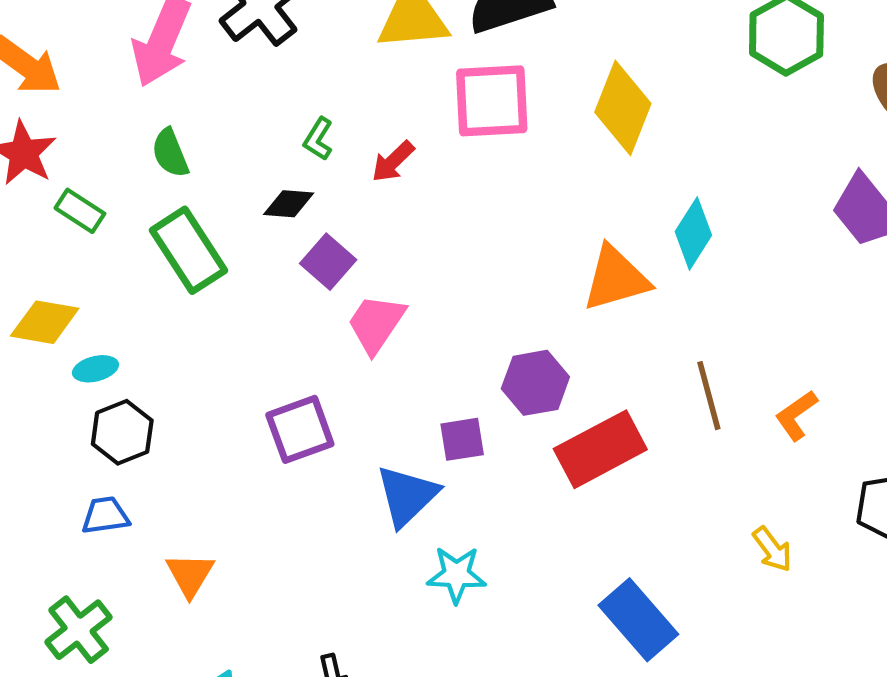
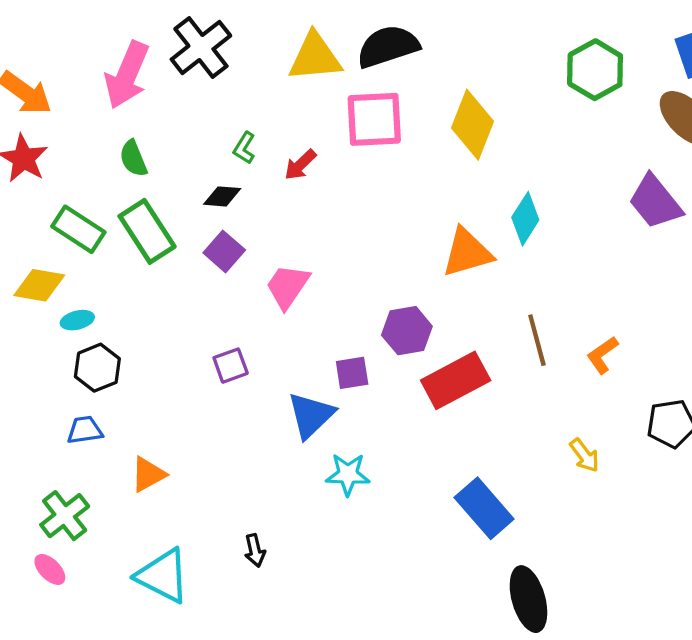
green rectangle: (80, 211) -> (78, 229), moved, size x1.4
purple square: (328, 262) -> (224, 251), moved
purple square: (300, 429) -> (231, 366), size x0.7
orange triangle: (190, 575) -> (148, 474), turned 30

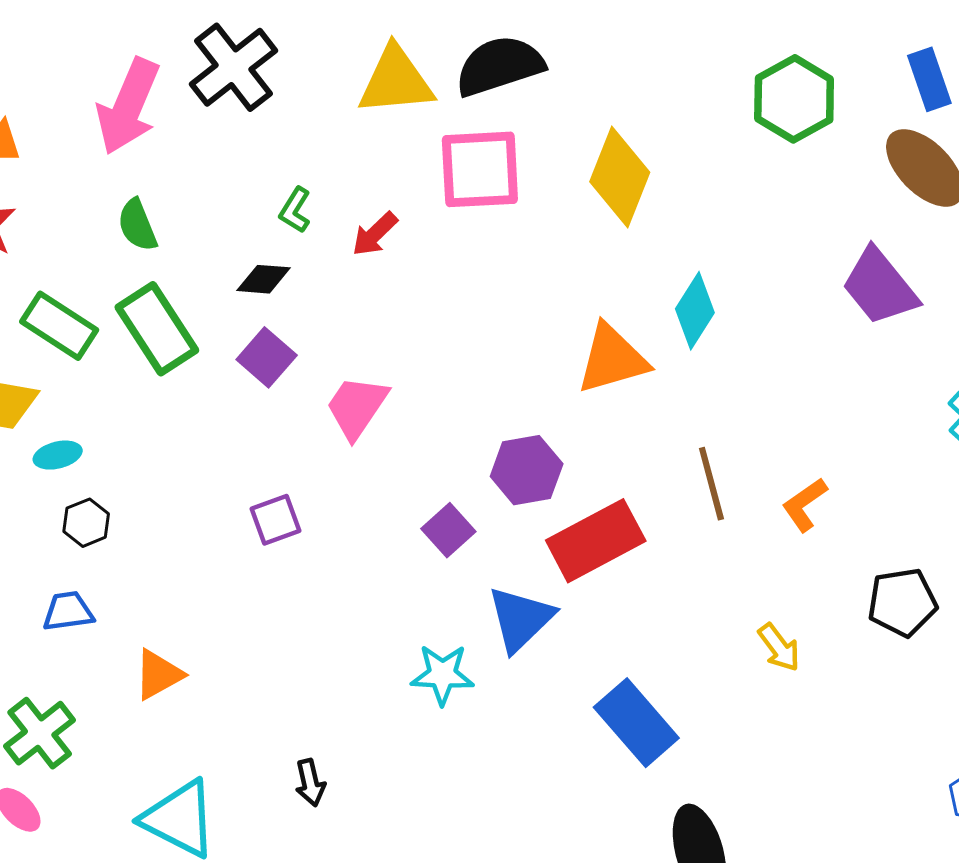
black hexagon: (97, 368) -> (86, 523), size x0.7
purple square: (352, 373) -> (448, 530), turned -33
blue triangle: (311, 415) -> (521, 619), moved

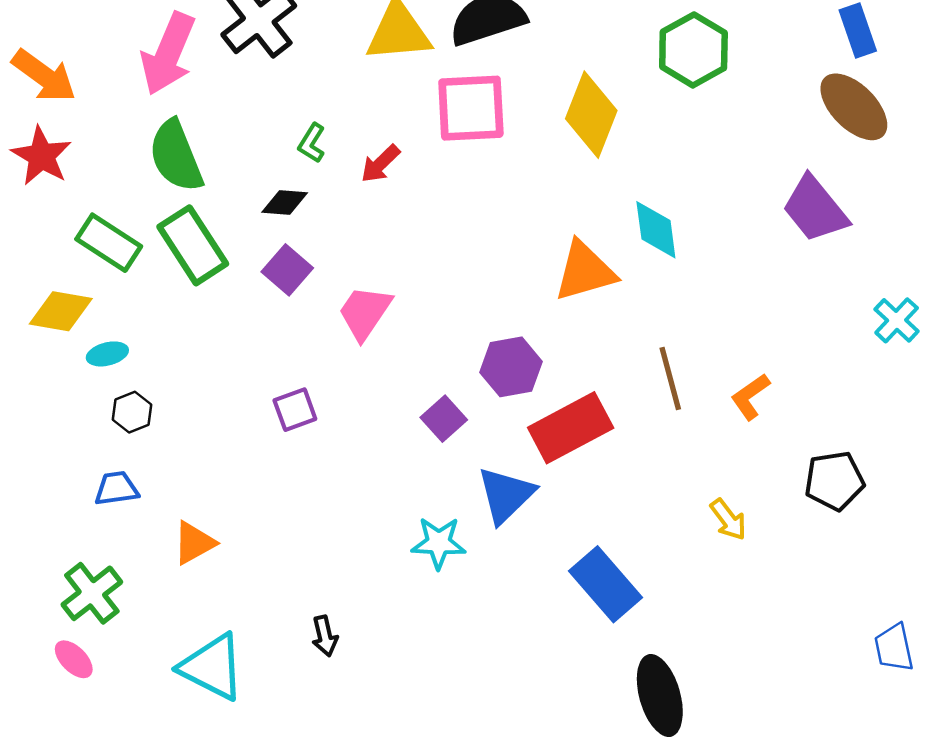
green hexagon: (794, 99) -> (693, 50), moved
green semicircle: (137, 225) -> (176, 156), size x1.6
cyan diamond: (695, 311) -> (656, 230), turned -40

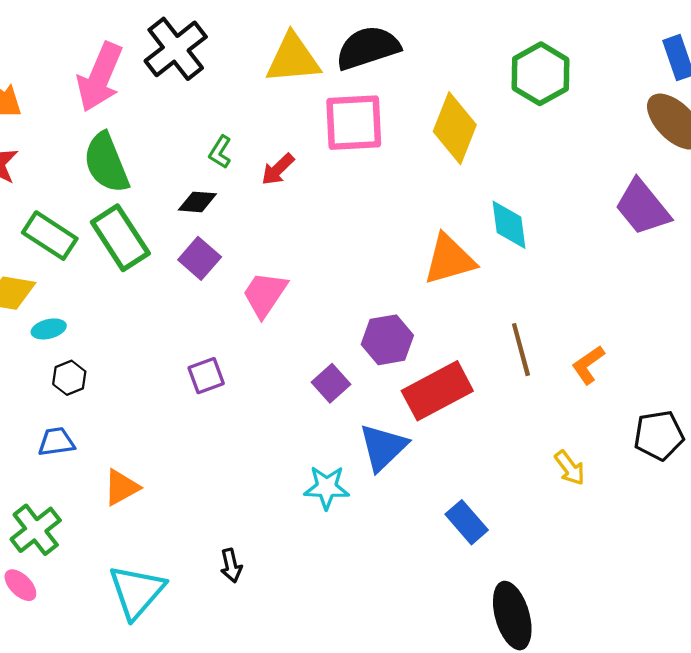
blue rectangle: (605, 584) -> (467, 522), size x0.7
cyan triangle: (212, 667) -> (137, 592), turned 44

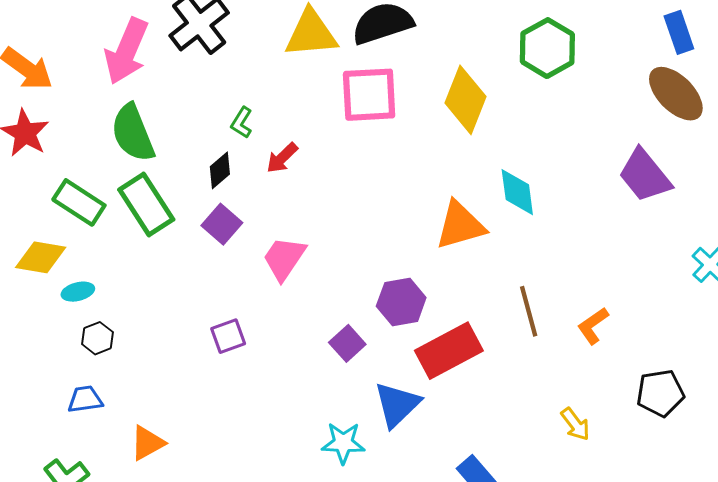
red arrow: (278, 169) -> (282, 158), moved
black diamond: (197, 202) -> (220, 170), turned -45

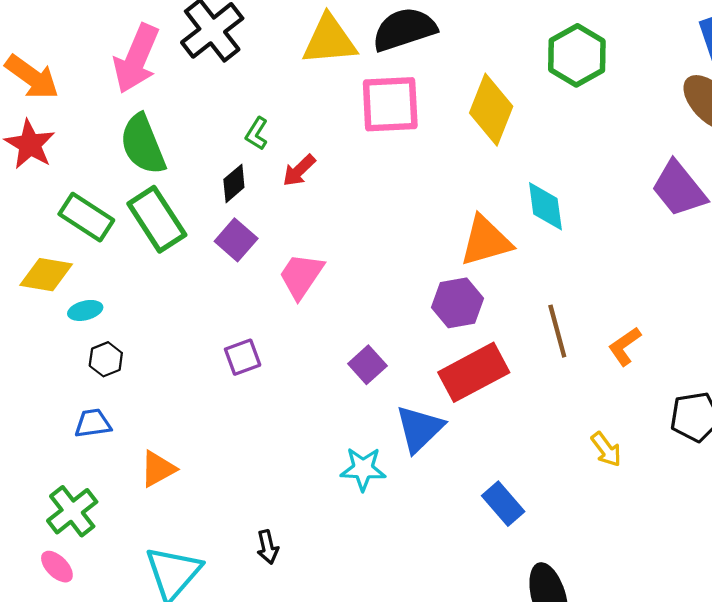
purple hexagon: (401, 302) -> (457, 303), moved

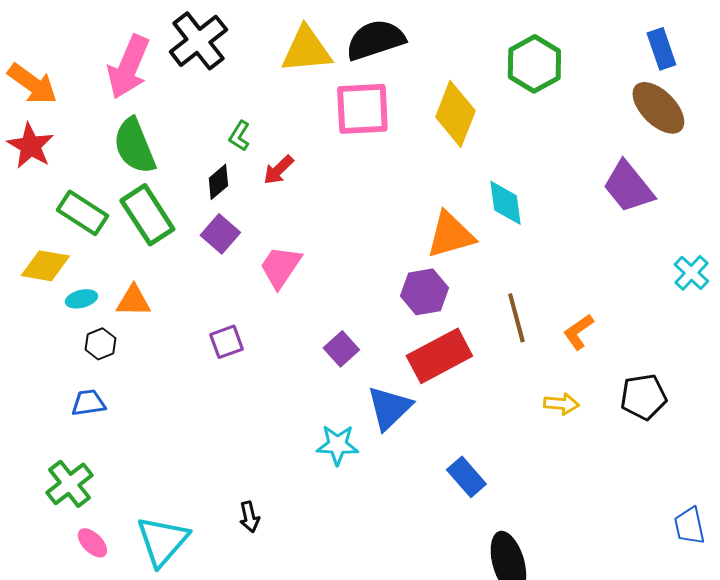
yellow arrow: (606, 449) -> (561, 404), moved, turned -48
orange triangle: (158, 469) -> (133, 301), moved, turned 30
pink ellipse: (57, 567) -> (92, 543), moved

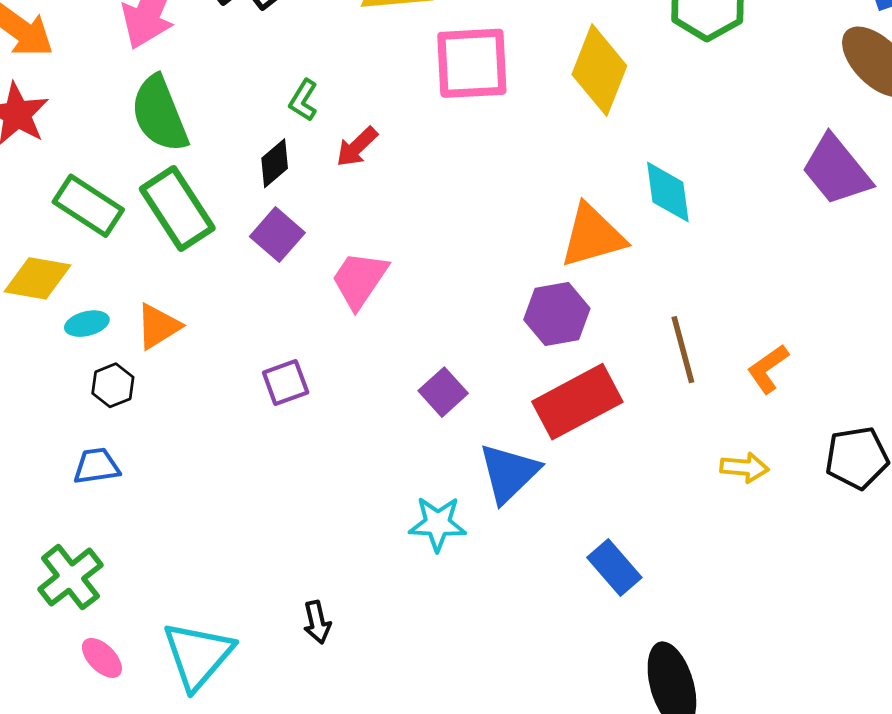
orange triangle: (133, 301) -> (158, 326), turned -33

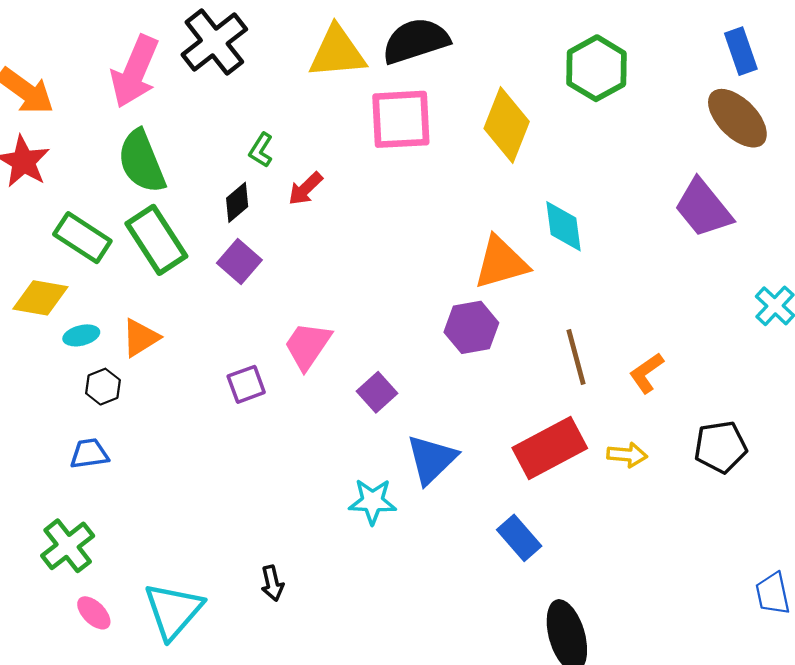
pink trapezoid: (360, 280) -> (308, 346), moved
red rectangle: (577, 402) -> (550, 448), moved

